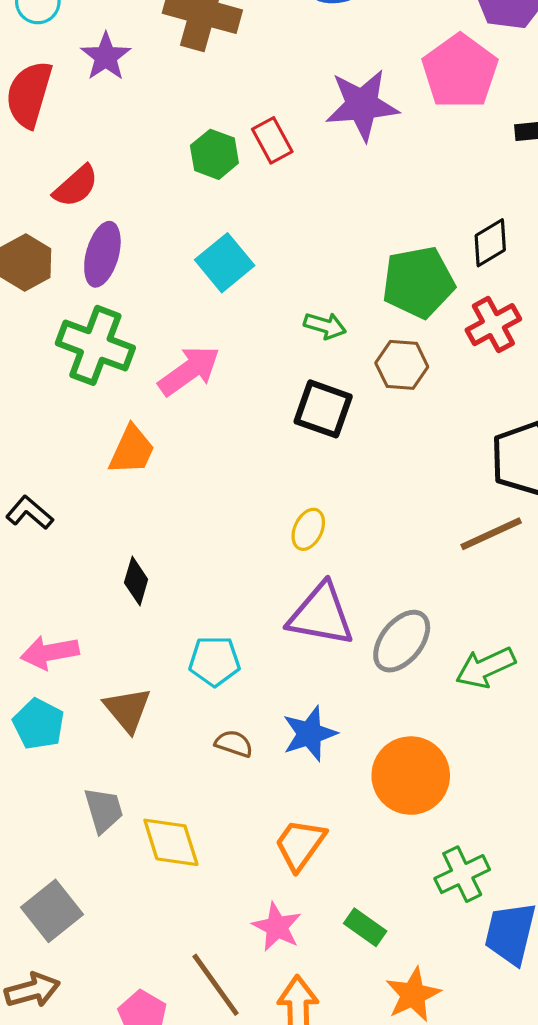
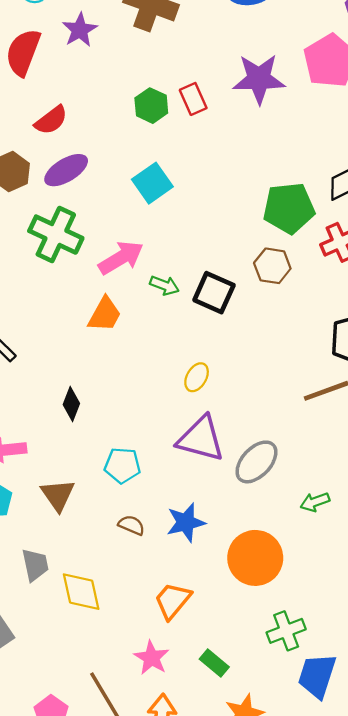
purple ellipse: (102, 254) -> (66, 170), turned 39
green arrow: (325, 326) -> (164, 285), moved
orange trapezoid: (132, 450) -> (105, 314), moved
green arrow: (486, 668) -> (315, 502), moved, size x0.7

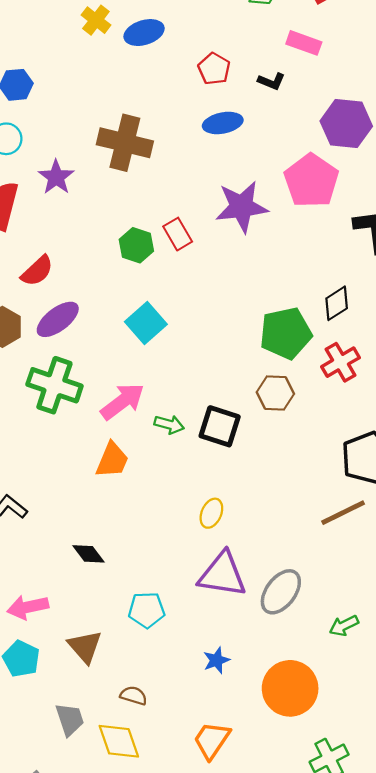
black diamond: (71, 404) -> (89, 554), turned -52
blue star: (186, 522) -> (216, 660), size x0.7
brown semicircle: (131, 525) -> (134, 696), moved

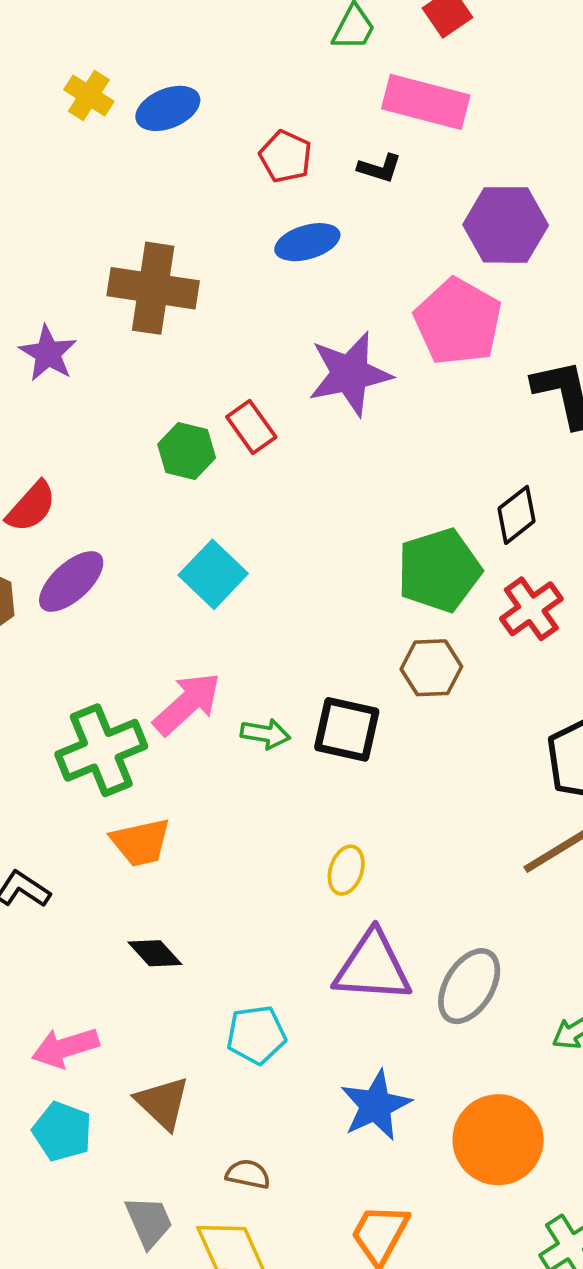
pink rectangle: (304, 43) -> (426, 102), size x1.5
green cross: (54, 385) -> (101, 750), moved, turned -36
orange trapezoid: (112, 460) -> (141, 842), moved, turned 60
blue star: (216, 660) -> (376, 1105), size x1.6

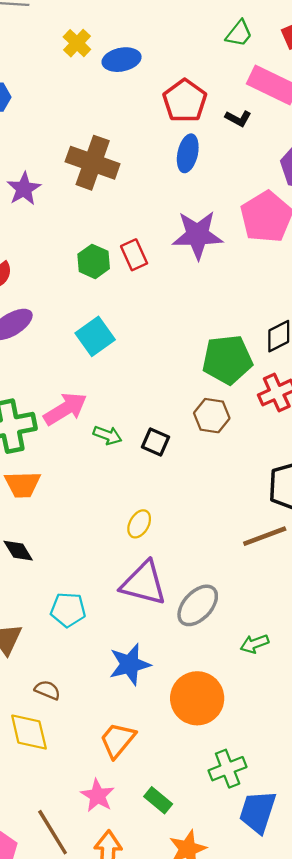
red pentagon: (286, 156) -> (185, 101), size x1.4
blue ellipse: (307, 242) -> (188, 153), turned -72
black square: (347, 729) -> (155, 442), size x0.7

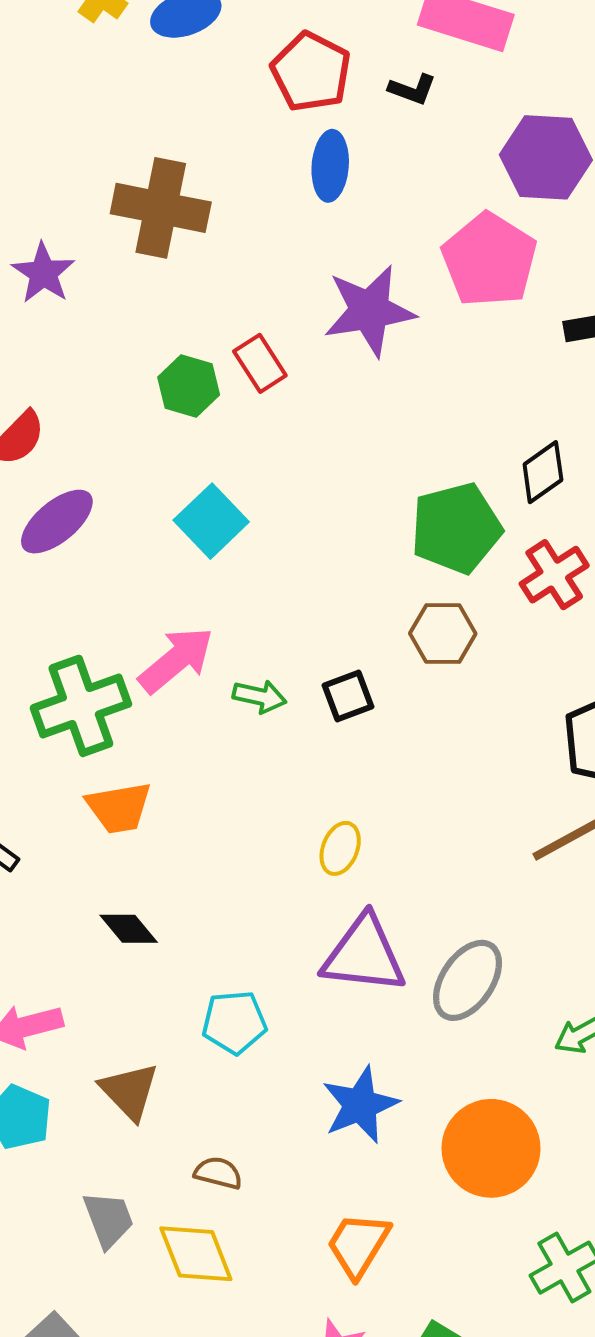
black square: (155, 442) -> (348, 696), turned -36

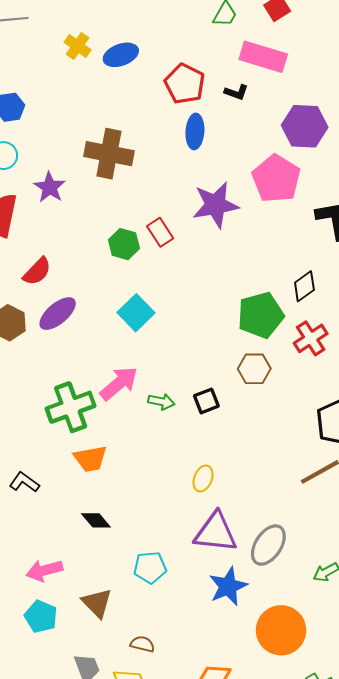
blue star: (360, 1105) -> (228, 586), moved

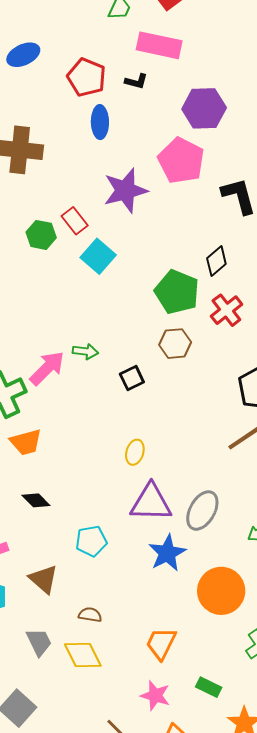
cyan square: (136, 313) -> (98, 256), moved
green pentagon: (261, 315) -> (177, 292), turned -30
green arrow: (161, 402) -> (85, 351), moved

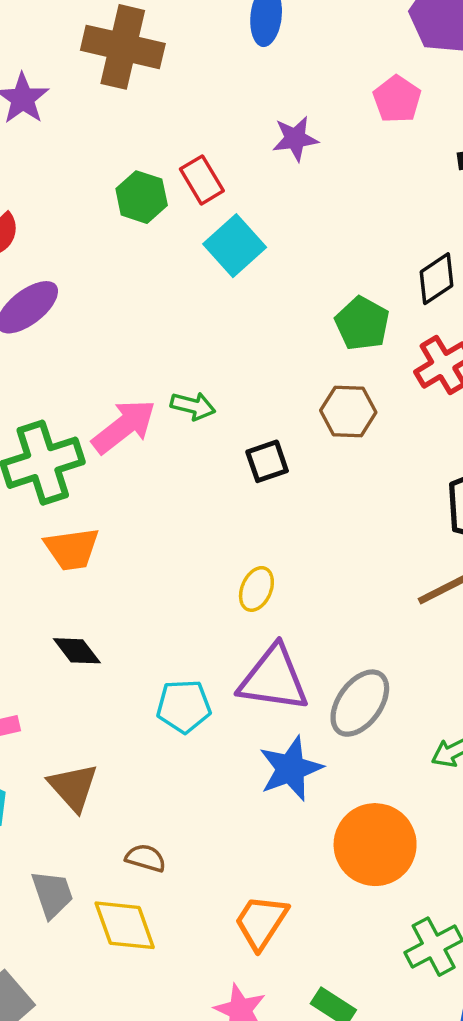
pink pentagon: (181, 161) -> (397, 99), size x0.6
purple star: (125, 190) -> (295, 139), size x0.6
green pentagon: (177, 292) -> (362, 323), size x0.7
cyan pentagon: (91, 541) -> (184, 706), moved

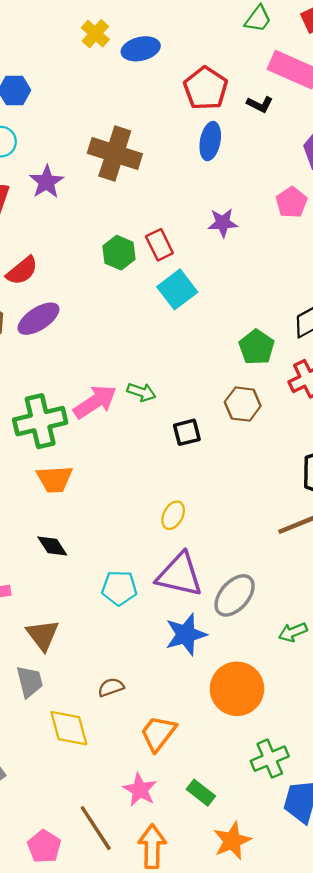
brown semicircle: (146, 858) -> (111, 687), moved, turned -40
gray trapezoid: (52, 894) -> (30, 682), moved

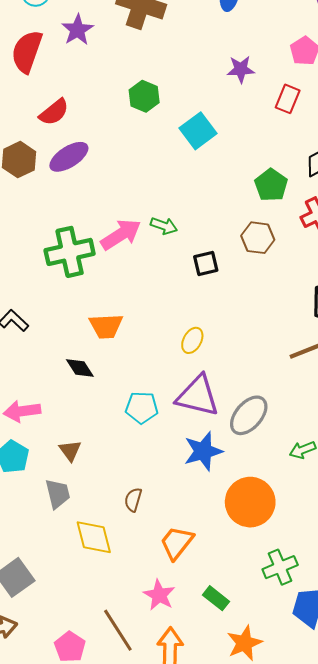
red rectangle: (159, 245) -> (288, 99), moved, turned 48
orange trapezoid: (55, 479) -> (106, 326), moved
brown triangle: (43, 635) -> (70, 451), size x0.7
brown semicircle: (111, 687) -> (133, 500), turned -55

